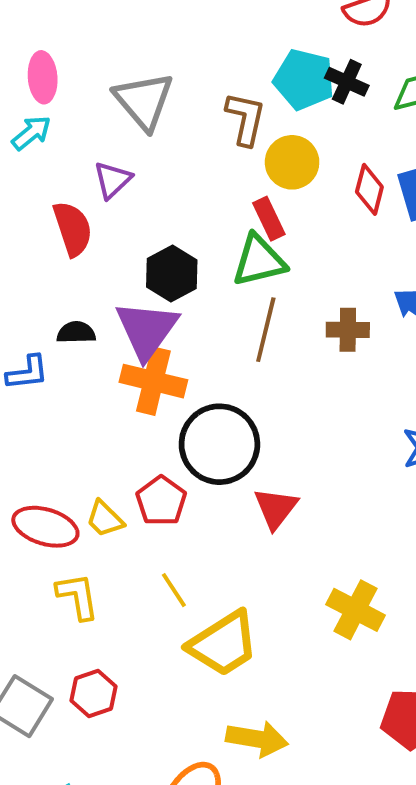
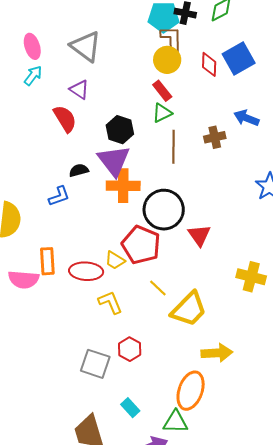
brown L-shape: (246, 119) -> (171, 39), moved
purple triangle: (113, 180) -> (79, 90), turned -30
green triangle: (259, 261) -> (162, 113), size x0.7
red pentagon: (161, 501) -> (141, 245), size x1.5

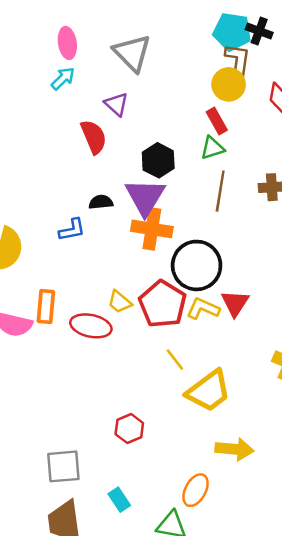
yellow trapezoid: (115, 260) -> (120, 302), moved
yellow L-shape: (110, 302) -> (203, 309), moved, turned -52
gray square: (95, 364) -> (63, 466), moved, turned -32
orange ellipse: (191, 391) -> (196, 490), size x0.7

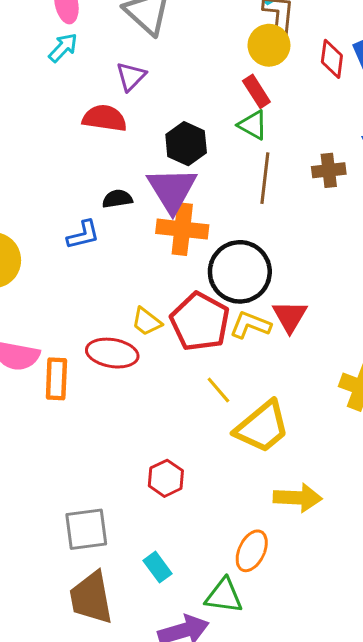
purple triangle: (116, 104) -> (131, 76), turned 35
red semicircle: (94, 137) -> (105, 118), turned -56
green triangle: (213, 148) -> (253, 125), turned 50
orange rectangle: (46, 307) -> (56, 379), moved

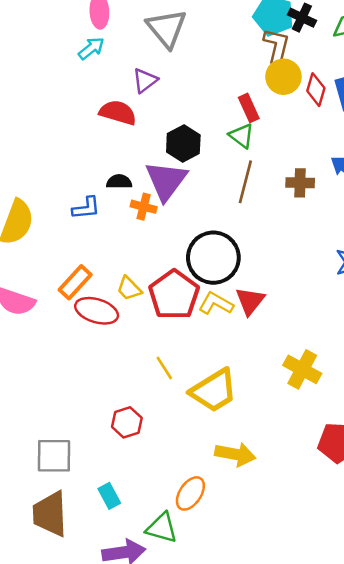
yellow circle: (269, 45) -> (283, 77), moved
orange cross: (182, 229) -> (144, 207), moved, size x0.6
orange rectangle: (56, 379) -> (75, 282), moved, turned 32
yellow line: (218, 390) -> (164, 368), moved

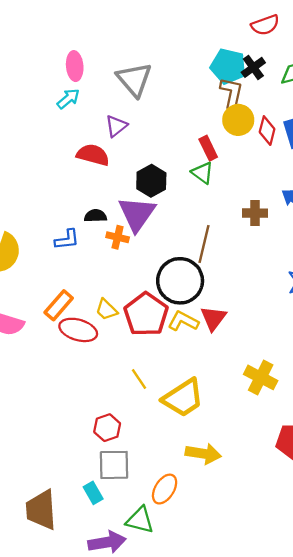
black cross: (302, 18) -> (253, 67), turned 30
brown line: (245, 182) -> (204, 244), moved
gray square: (54, 456) -> (114, 465), moved

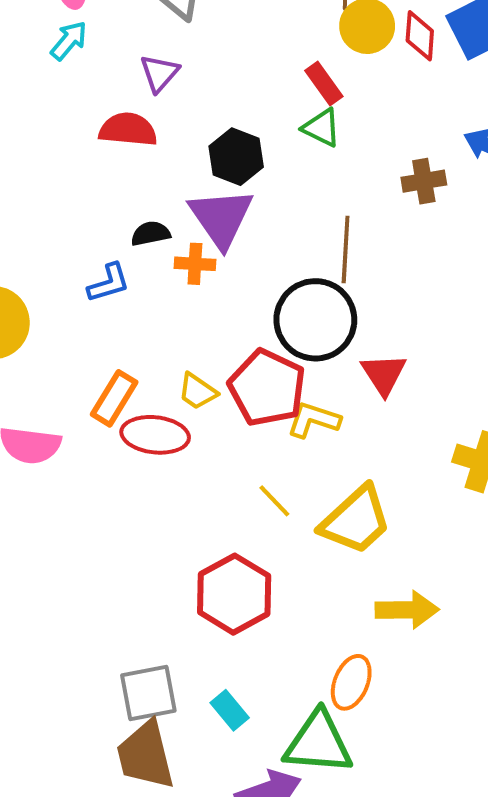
yellow L-shape: (183, 321) -> (314, 420), moved
red hexagon: (107, 428) -> (234, 594), size x1.6
gray square: (114, 465) -> (148, 693), moved
green triangle: (140, 520) -> (318, 743), size x1.4

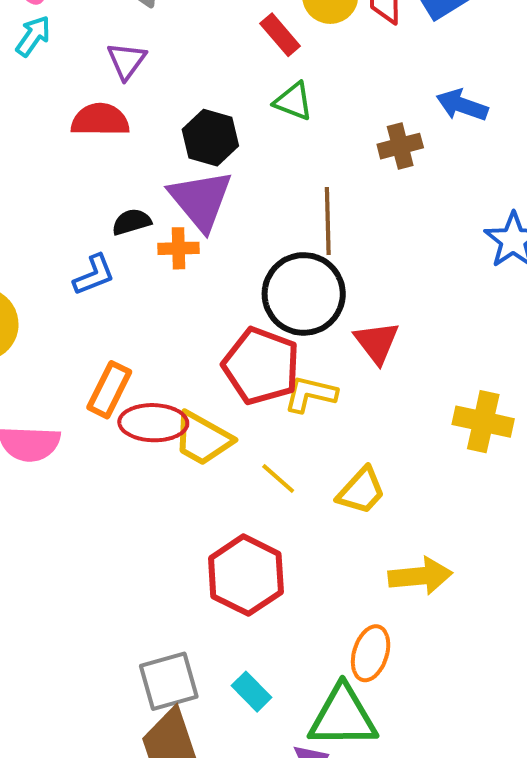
red rectangle: (324, 84) -> (280, 35), moved
yellow trapezoid: (197, 391) -> (203, 439), moved, size x1.5
yellow trapezoid: (356, 520) -> (361, 491), size x0.7

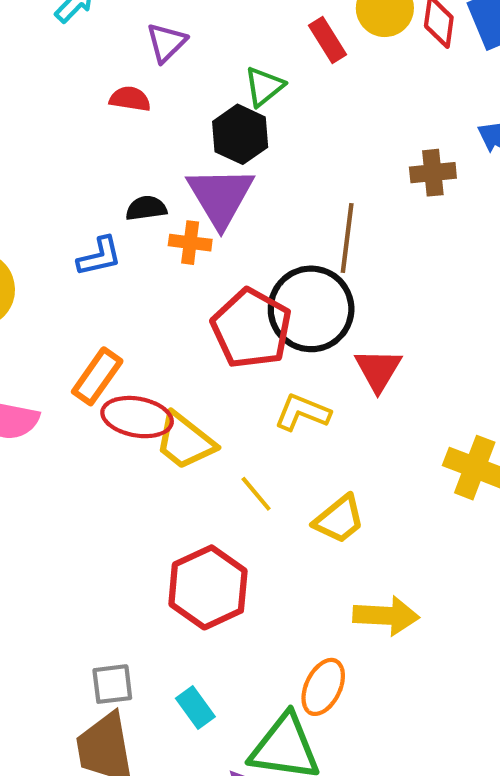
green triangle: (293, 101) -> (264, 86), moved, turned 51
red semicircle: (100, 120) -> (130, 99), size x0.7
red pentagon: (261, 366) -> (251, 328), moved
gray square: (169, 681) -> (112, 684), size x0.7

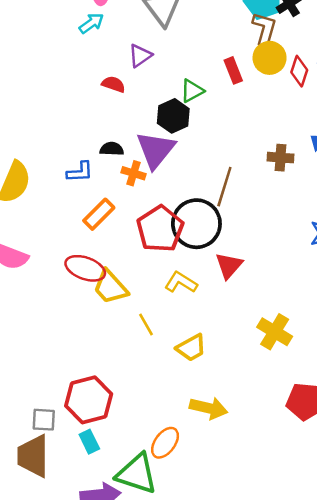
orange rectangle: (97, 376) -> (99, 214), moved
red hexagon: (208, 587) -> (89, 400), moved

